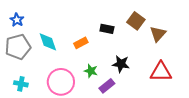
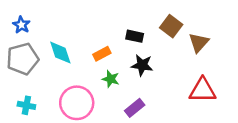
black star: (121, 64) -> (142, 65), moved
green star: (91, 71) -> (111, 79), moved

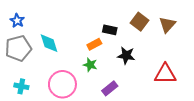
brown triangle: (199, 42) -> (167, 25), moved
orange rectangle: (102, 54) -> (94, 44), moved
black star: (142, 65) -> (126, 56), moved

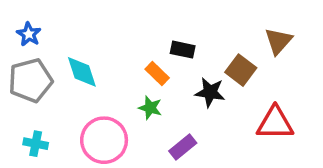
brown square: (140, 22) -> (241, 70), moved
orange rectangle: (94, 44) -> (157, 74), turned 72

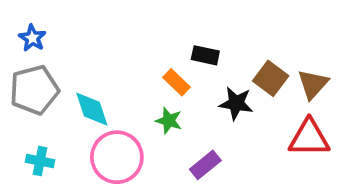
brown triangle: (278, 41) -> (313, 84), moved
cyan diamond: (82, 72) -> (92, 109), moved

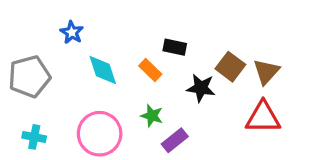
blue star: (32, 38) -> (72, 32), moved
cyan diamond: (92, 109) -> (103, 70), moved
green star: (169, 121) -> (152, 116), moved

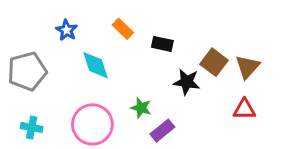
orange rectangle: (150, 70) -> (123, 29), moved
red triangle: (263, 117) -> (244, 109), size x0.7

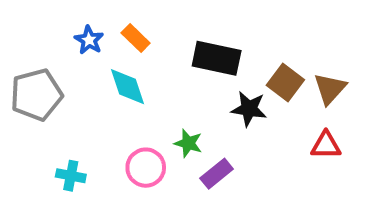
orange rectangle: (123, 29) -> (136, 38), moved
black rectangle: (162, 44) -> (217, 58), size x1.6
pink circle: (92, 124) -> (146, 168), moved, size x0.7
cyan cross: (32, 127) -> (71, 176), moved

